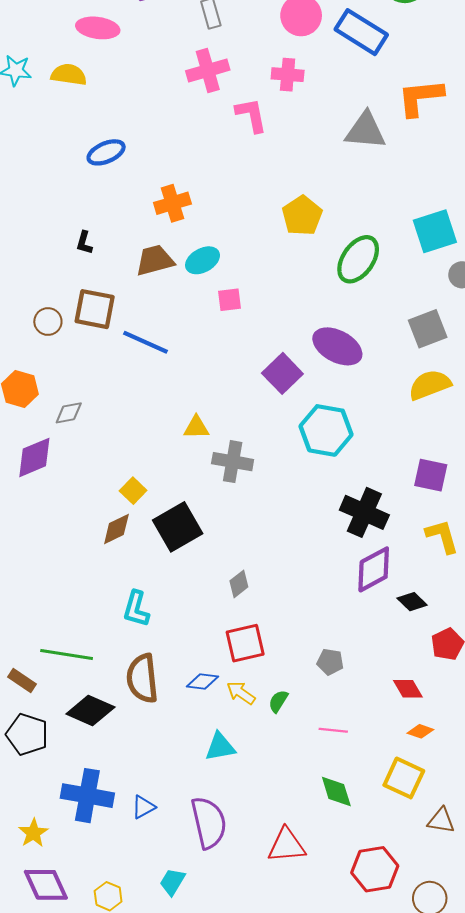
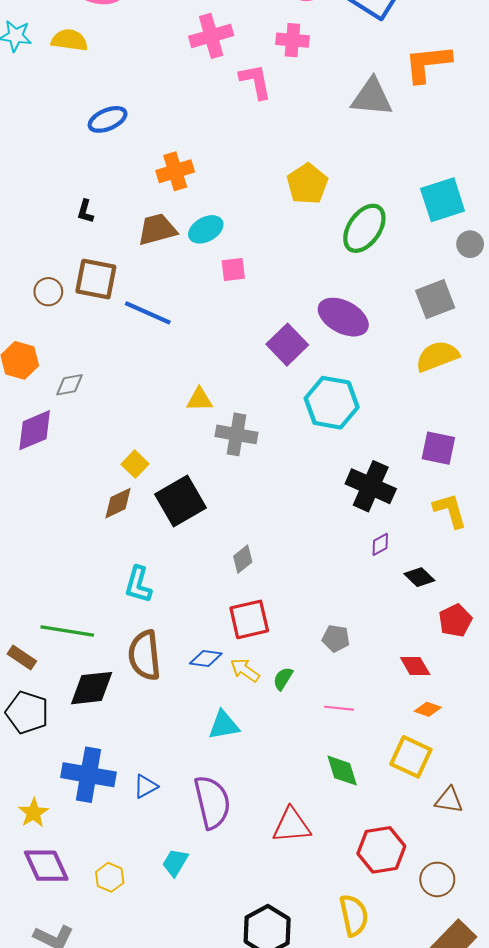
purple diamond: (374, 569) -> (380, 544), size x0.5
black diamond: (90, 711) -> (92, 688), turned -30

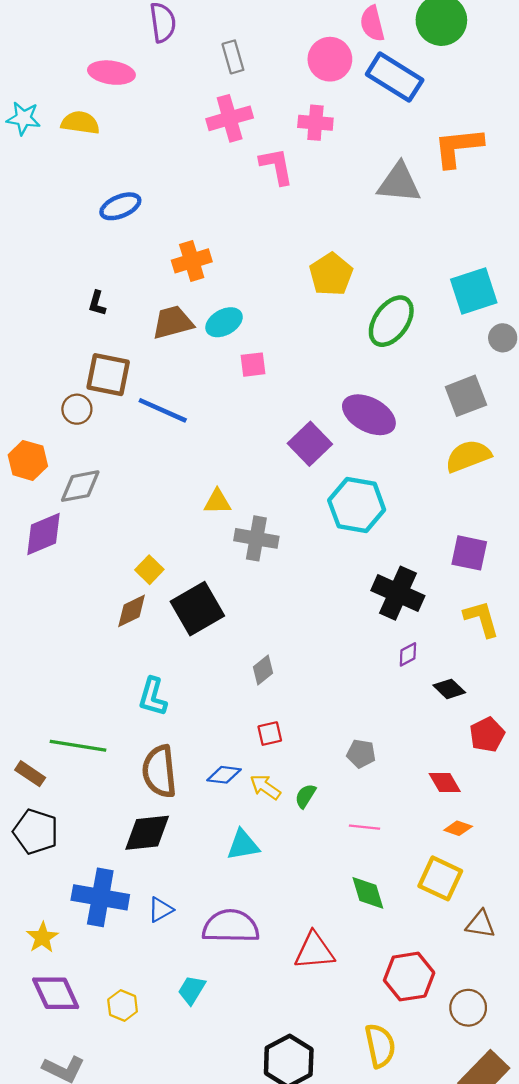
brown circle: (48, 292) -> (77, 409), moved
gray diamond: (69, 385) -> (80, 486), size x1.4
red square: (249, 619) -> (270, 734), size x0.6
black diamond: (92, 688) -> (147, 833), moved
purple semicircle: (212, 802) -> (231, 926), turned -76

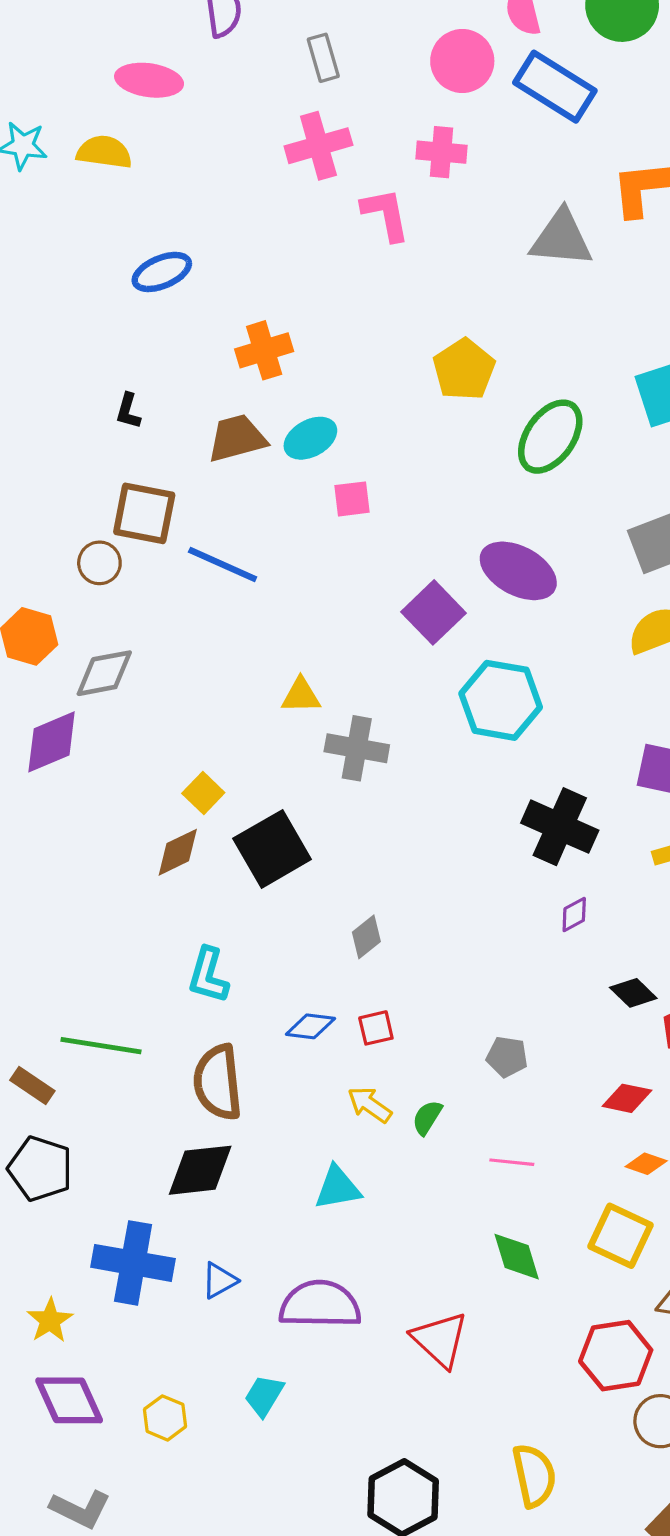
black diamond: (449, 689) -> (633, 993), moved
blue diamond: (224, 775) -> (310, 1026), moved
red diamond: (445, 783) -> (627, 1098), turned -48
red triangle: (314, 951) -> (440, 1340), turned 48
red hexagon: (409, 977) -> (616, 1356), moved

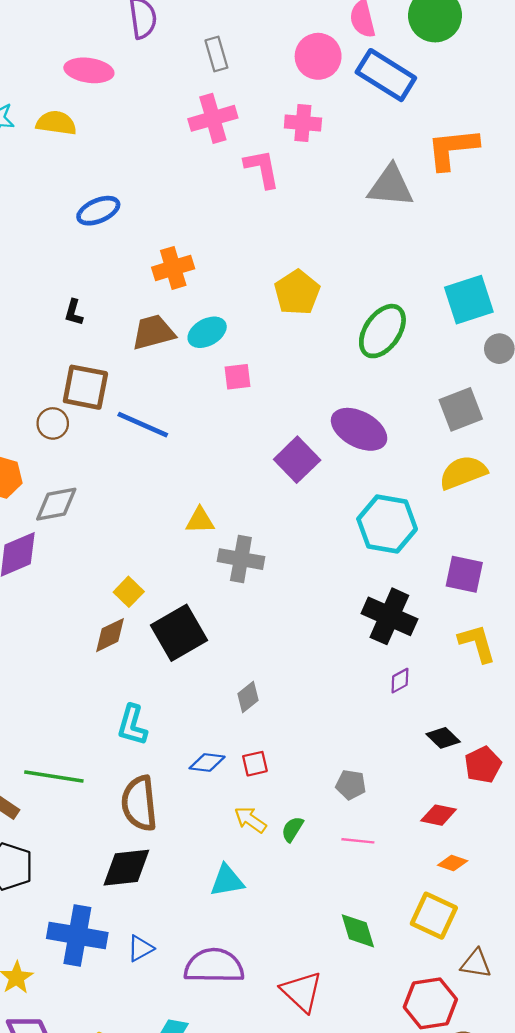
yellow pentagon: (464, 369) -> (297, 293), moved
cyan hexagon: (501, 700) -> (387, 524), moved
pink line: (512, 1162) -> (358, 841), moved

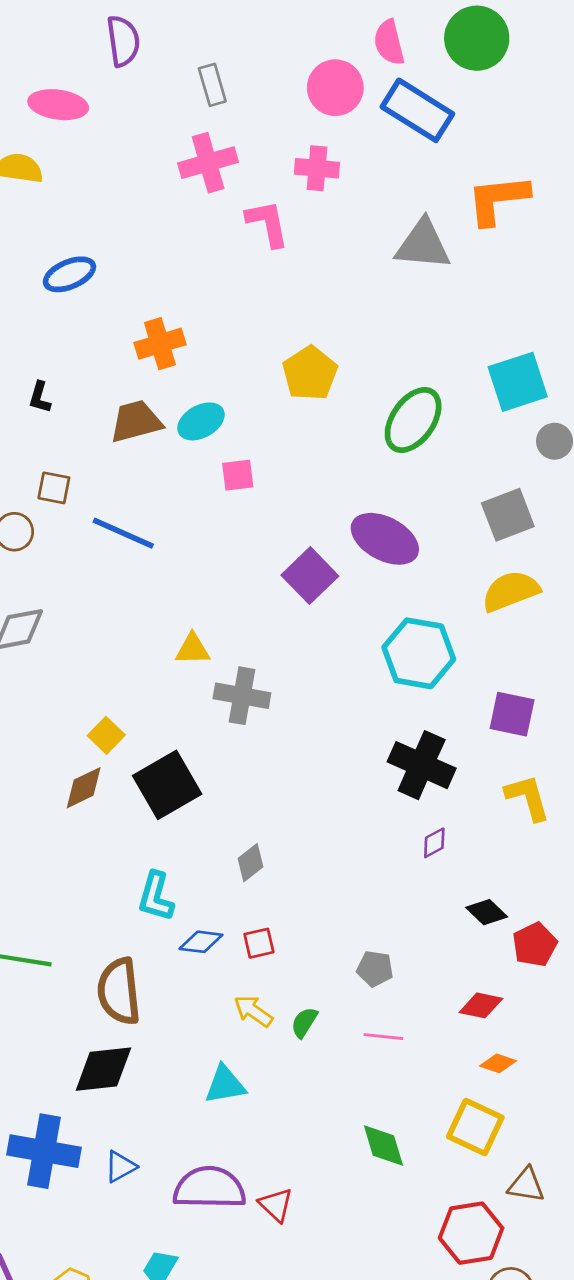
brown square: (85, 387) -> (54, 488), size x0.6
cyan L-shape: (132, 725) -> (156, 897), moved
red triangle: (302, 992) -> (276, 1205), moved, size x0.7

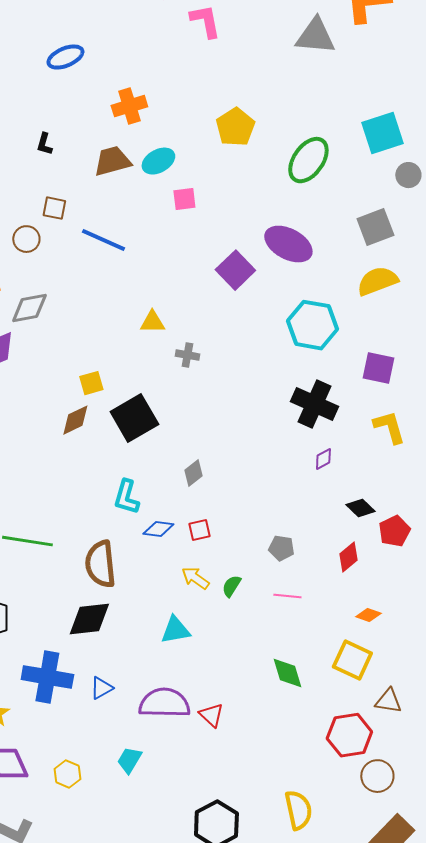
gray cross: (242, 696) -> (187, 355), size x0.6
yellow square: (106, 735) -> (91, 383), turned 30
red diamond: (481, 1005) -> (348, 557), moved, turned -52

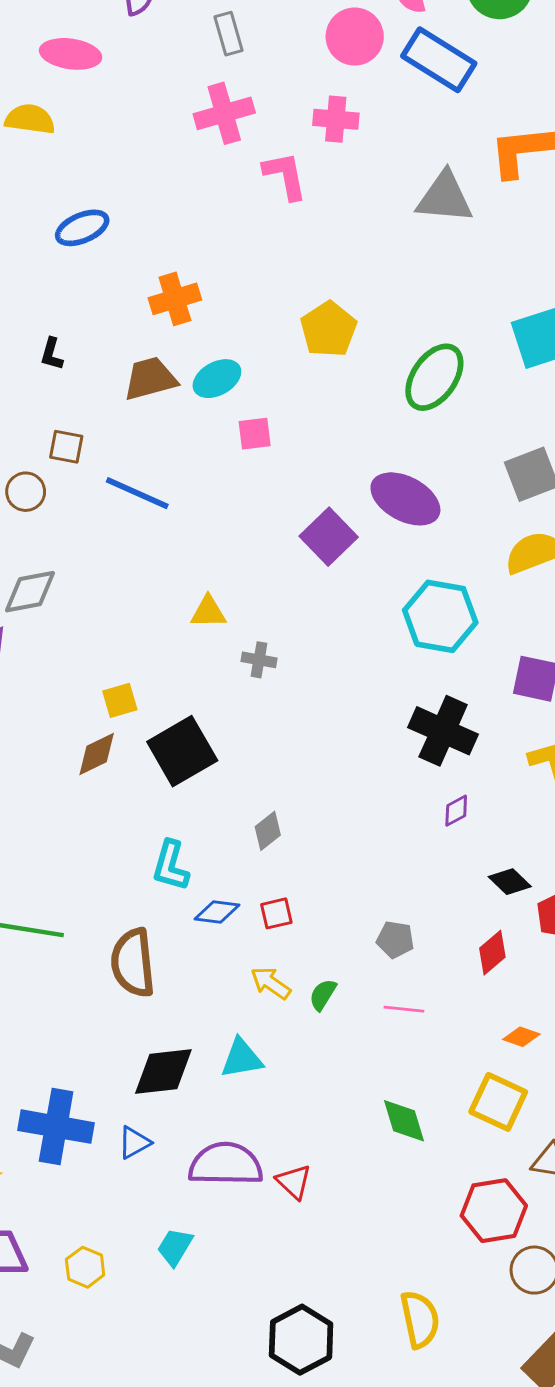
black diamond: (89, 619) -> (163, 1071), moved

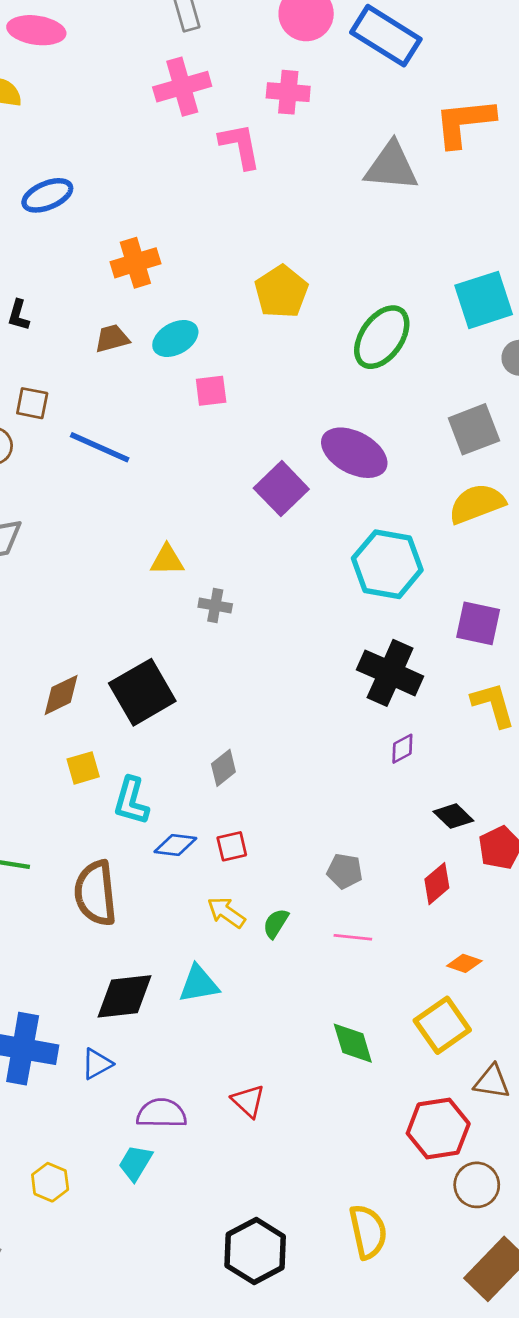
brown trapezoid: (150, 379) -> (112, 339), size x0.7
yellow square: (120, 700) -> (83, 768), moved
yellow square: (498, 1102) -> (442, 1025), turned 30
purple semicircle: (226, 1164) -> (162, 1113), moved, size x0.7

